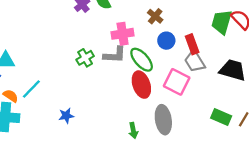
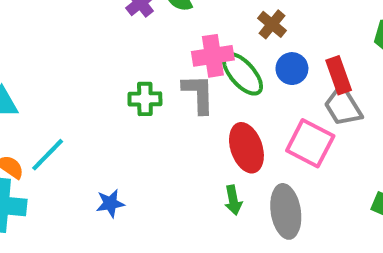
gray L-shape: (115, 55) -> (198, 94), turned -95
green cross: (85, 58) -> (145, 99), turned 30
green ellipse: (142, 60) -> (243, 74), moved
green arrow: (133, 131) -> (233, 200), moved

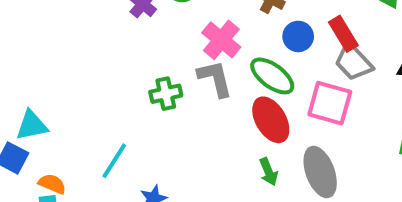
pink cross: (213, 56) -> (221, 40), turned -30
green ellipse: (243, 74) -> (272, 76), moved
cyan line: (48, 155) -> (114, 161), moved

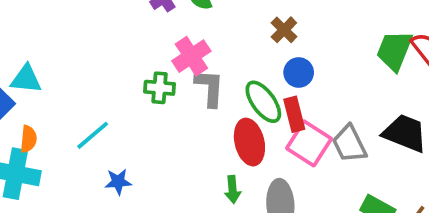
red rectangle: (343, 34) -> (294, 114), moved
pink cross: (221, 40) -> (191, 56), moved
gray trapezoid: (353, 62) -> (349, 144), moved
orange semicircle: (52, 184) -> (28, 139), turned 56

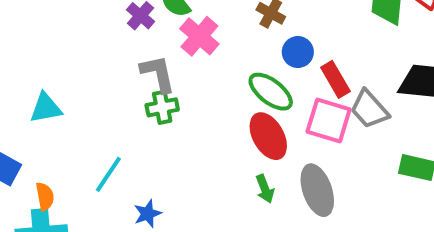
pink cross: (191, 56) -> (199, 36), moved
cyan triangle: (26, 79) -> (46, 108), moved
gray L-shape: (210, 88) -> (158, 74), moved
red rectangle: (294, 114) -> (335, 79), moved

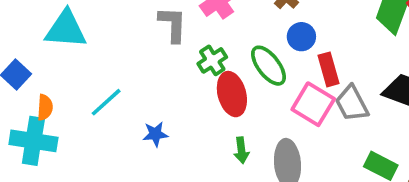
green cross: (162, 107) -> (212, 60), moved, turned -36
cyan triangle: (46, 108) -> (66, 29), size x1.4
red ellipse: (268, 136) -> (232, 94), moved
blue star: (147, 214) -> (155, 134), moved

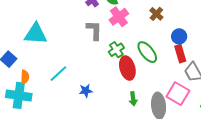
blue circle: (301, 37) -> (179, 36), moved
pink square: (313, 104) -> (178, 94), moved

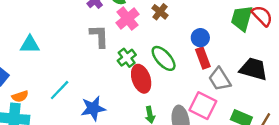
brown cross: (156, 14) -> (160, 12), moved
cyan triangle: (36, 34) -> (30, 44), size x0.7
orange semicircle: (25, 77) -> (20, 96), turned 72
blue star: (86, 91) -> (93, 108), size x1.5

